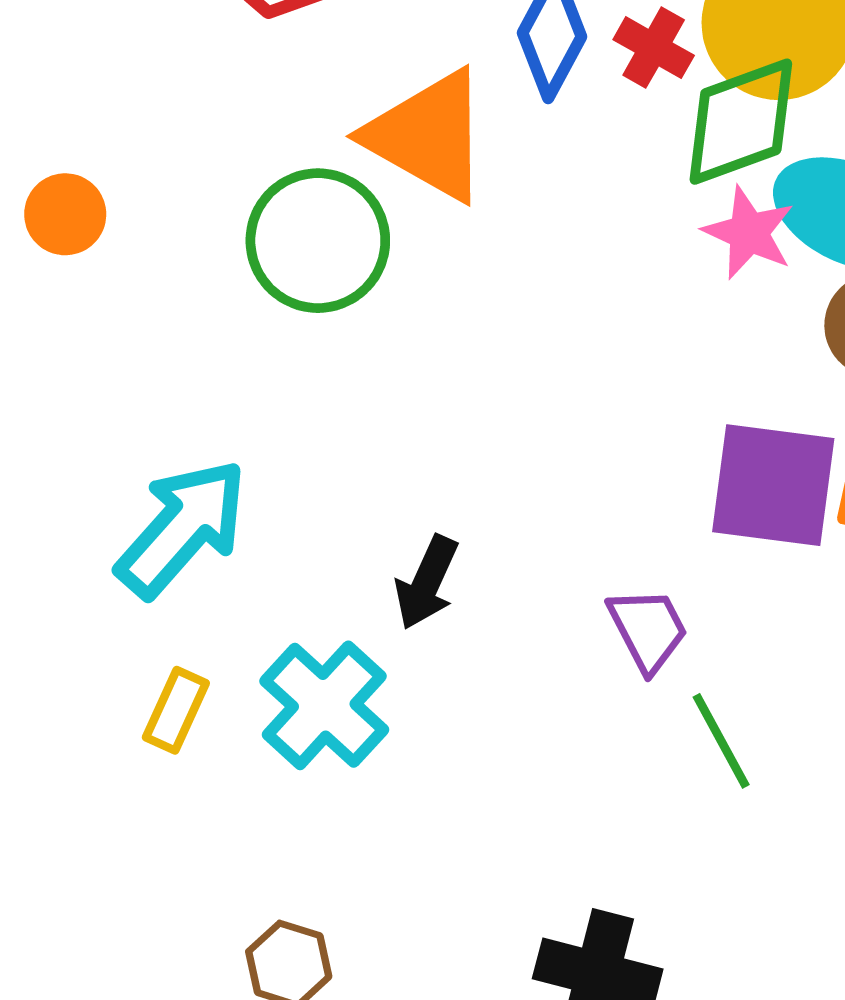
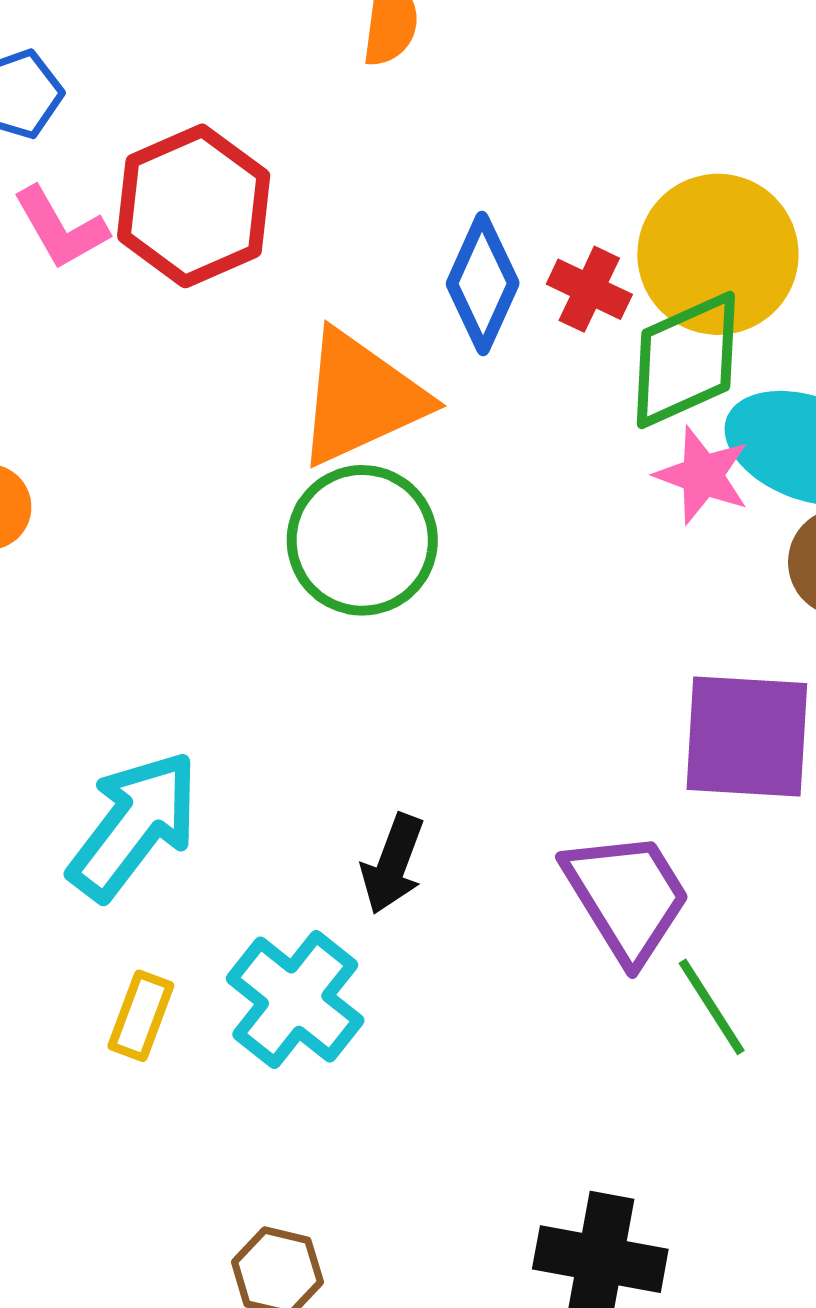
orange triangle: (428, 136) -> (361, 398), turned -50
green circle: (318, 241) -> (362, 540), moved
purple trapezoid: (648, 630) -> (627, 896), size x1.5

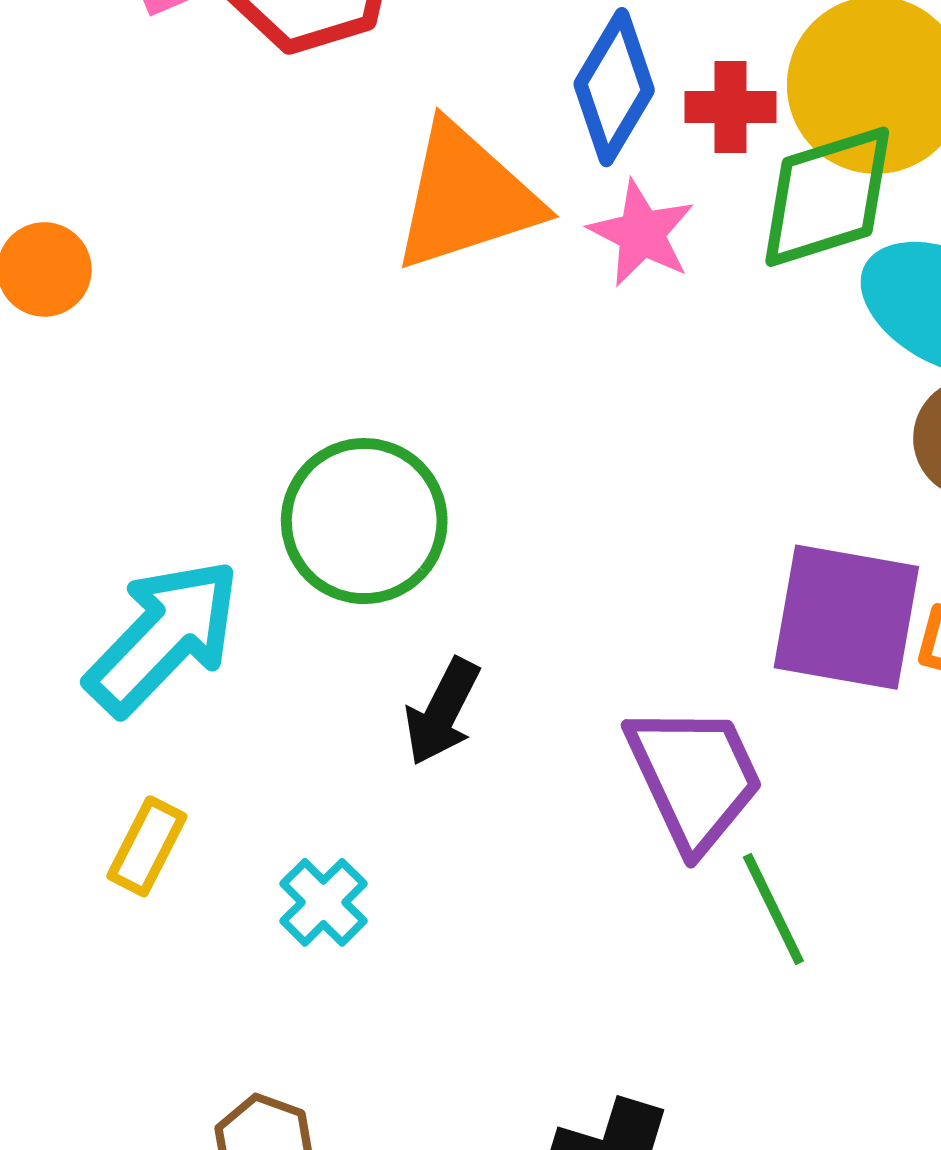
red cross: (589, 289) -> (730, 107), turned -32
pink star: (702, 475) -> (642, 233), moved
green circle: (362, 540) -> (364, 521), moved
cyan cross: (295, 1000) -> (323, 902), moved, size x0.6

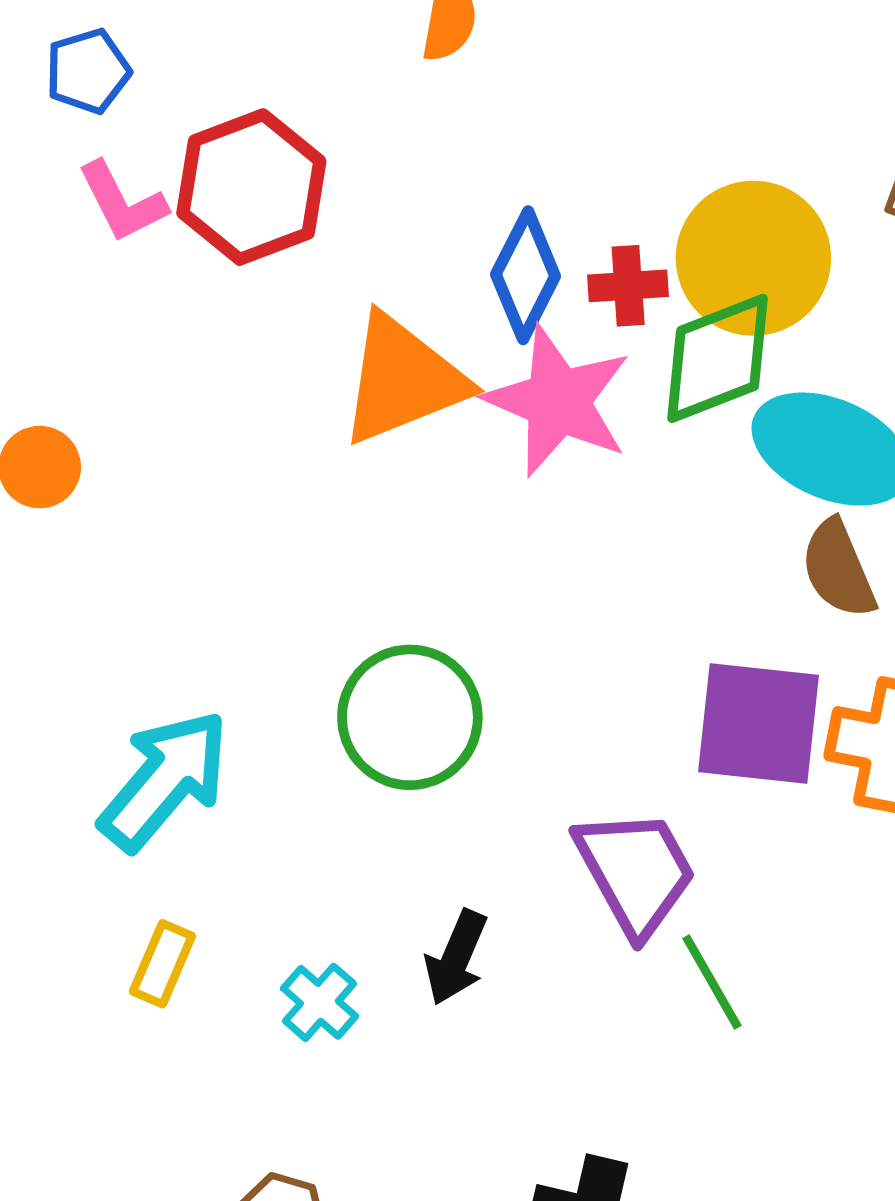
pink star: (642, 233) -> (558, 401), size x1.6
green circle: (364, 521) -> (410, 717), moved
black arrow: (442, 712) -> (456, 958), moved

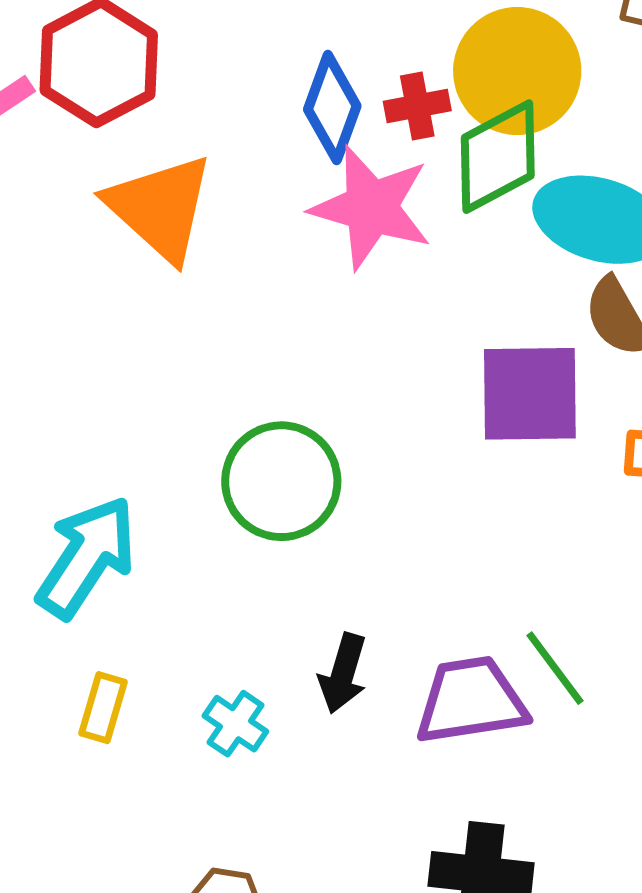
orange triangle: (403, 380) -> (160, 208), moved, turned -49
purple square: (759, 724) -> (530, 394), moved
purple trapezoid: (636, 872) -> (471, 701), moved, turned -63

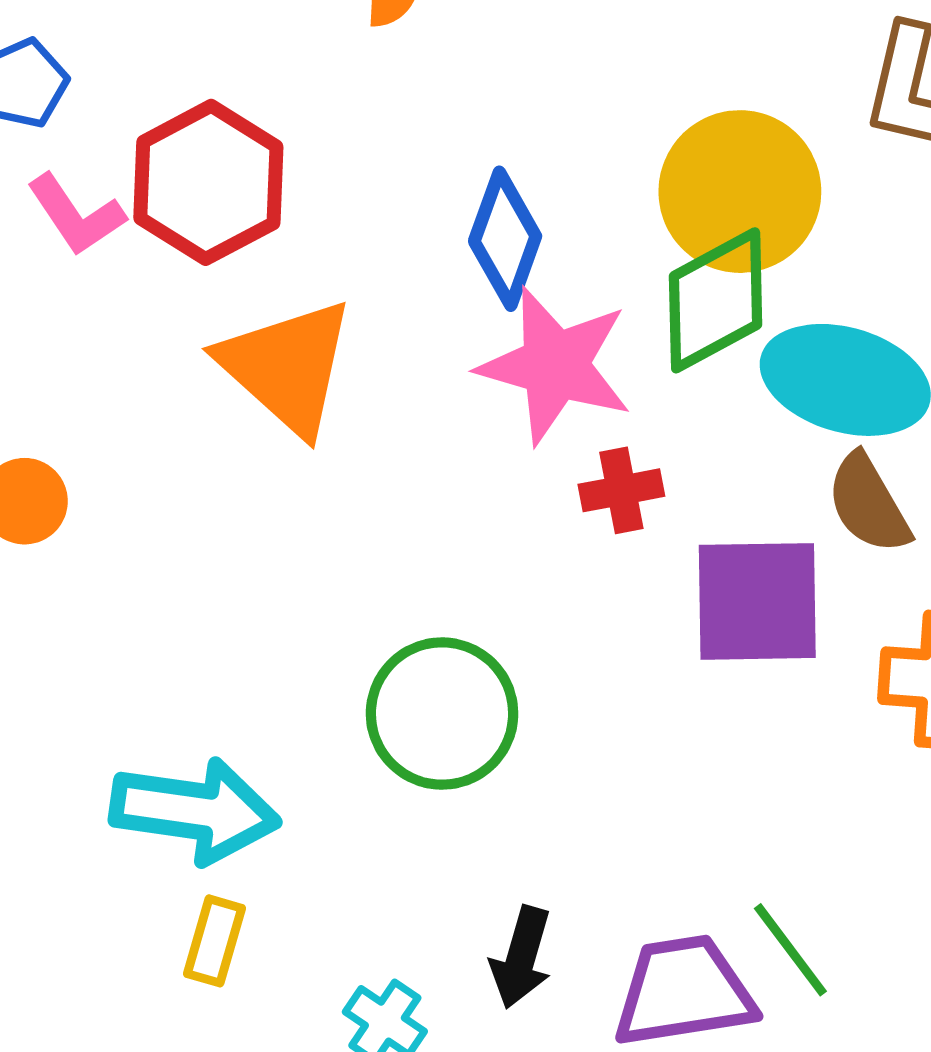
red cross: (417, 106) -> (621, 490), moved
cyan arrow: (86, 557) -> (195, 811), turned 65
yellow rectangle: (103, 708) -> (214, 941), moved

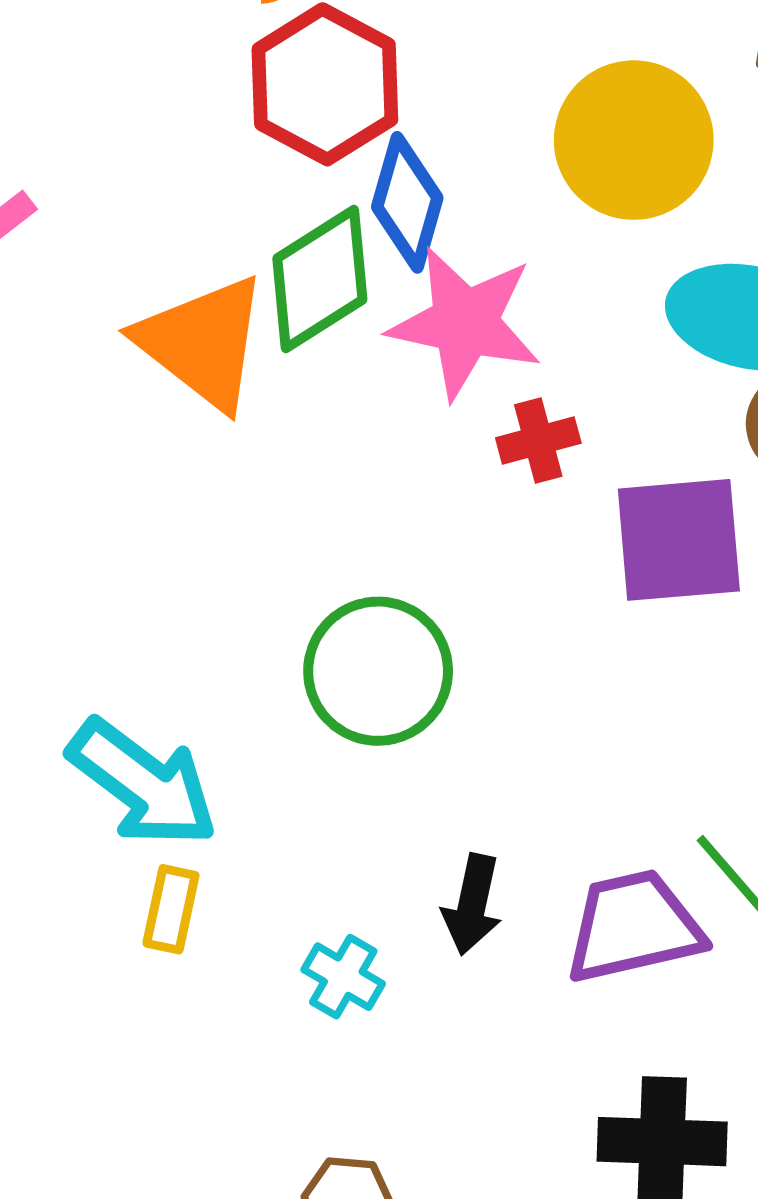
red hexagon: (208, 182) -> (325, 84), moved
green diamond: (716, 300) -> (320, 279), moved
cyan arrow: (195, 811) -> (143, 783), turned 33

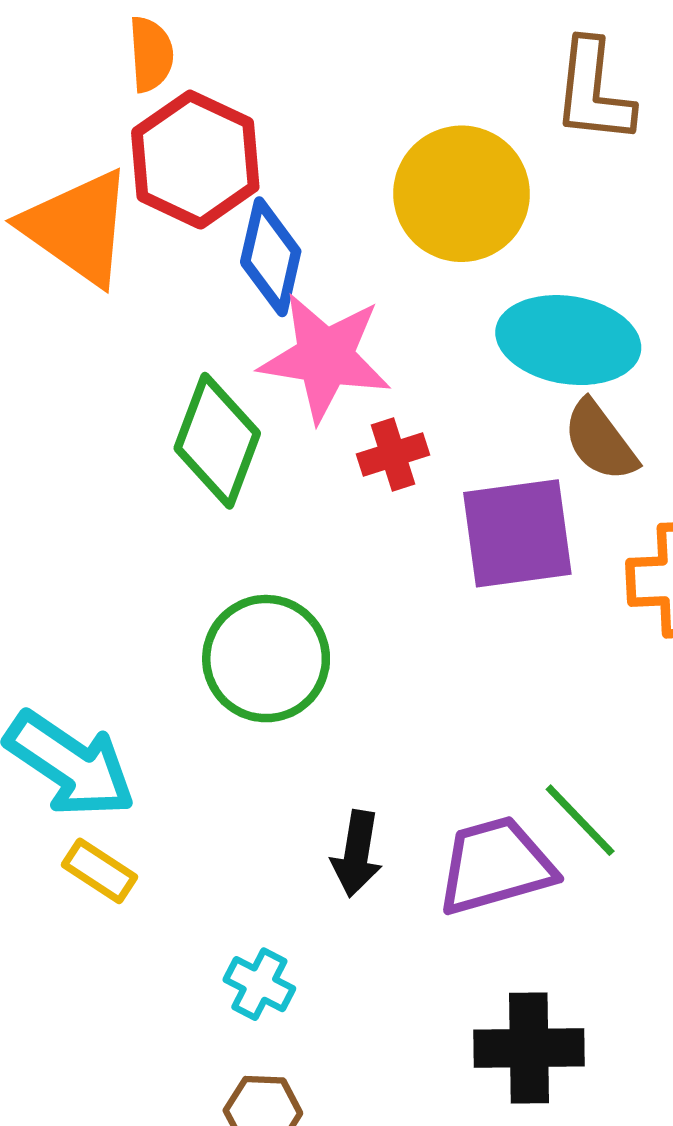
green diamond: (320, 279) -> (217, 441), moved, turned -34
orange triangle: (203, 342) -> (77, 227), moved
yellow rectangle: (171, 909) -> (99, 871), turned -66
cyan cross: (343, 977) -> (259, 984), moved

